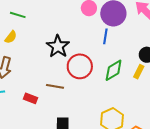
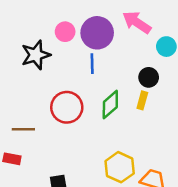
black star: (58, 46) -> (36, 55), moved, turned 30
brown line: (55, 86) -> (23, 129), moved

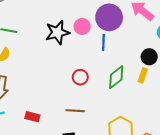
pink circle: (65, 32) -> (82, 26), moved
red circle: (67, 107) -> (80, 77), size x0.6
brown line: (23, 129) -> (75, 111), moved

